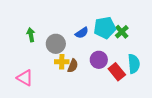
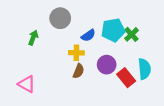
green arrow: (31, 35) -> (33, 38), turned 32
gray circle: (56, 44) -> (60, 18), moved
yellow cross: (62, 62) -> (76, 53), moved

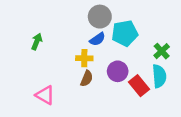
gray circle: (60, 18) -> (100, 17), moved
green cross: (131, 34) -> (162, 51), moved
pink triangle: (27, 84) -> (45, 95), moved

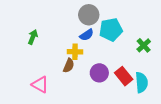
purple circle: (118, 71) -> (99, 73), moved
cyan semicircle: (159, 76) -> (142, 82), moved
brown semicircle: (87, 78) -> (69, 65), moved

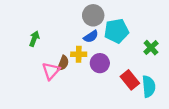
brown semicircle: (69, 65) -> (63, 63), moved
purple circle: (99, 73) -> (100, 63), moved
pink triangle: (40, 85) -> (51, 71), moved, turned 42

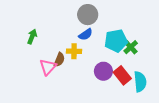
cyan pentagon: (117, 31) -> (116, 41), moved
green cross: (151, 48) -> (131, 47), moved
purple circle: (100, 63) -> (103, 71), moved

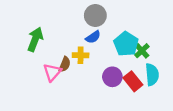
green arrow: (32, 37) -> (35, 39), size x1.5
cyan pentagon: (116, 41) -> (126, 44), turned -30
cyan semicircle: (140, 82) -> (152, 75), moved

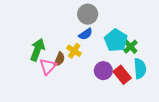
green arrow: (35, 39) -> (37, 50), moved
yellow cross: (81, 55) -> (74, 51), turned 32

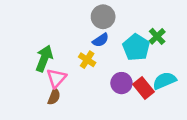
green cross: (131, 47) -> (157, 36), moved
brown semicircle: (59, 59) -> (54, 97), moved
cyan semicircle: (140, 69) -> (164, 81), turned -108

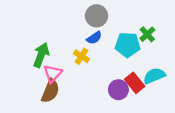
cyan pentagon: (136, 47) -> (128, 45), turned -30
purple circle: (121, 83) -> (118, 90), moved
brown semicircle: (54, 97) -> (50, 91), size x1.5

